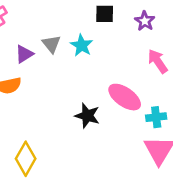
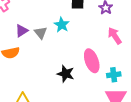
gray triangle: (51, 44) -> (41, 33), moved
pink ellipse: (125, 97) -> (92, 61), turned 35

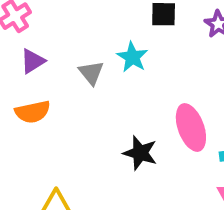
purple triangle: (22, 31) -> (33, 61), moved

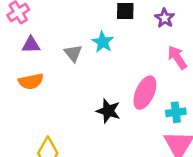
purple triangle: (33, 61) -> (31, 45), turned 30
pink ellipse: (191, 128) -> (145, 93), turned 44

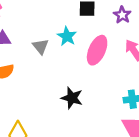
pink ellipse: (145, 93) -> (97, 50), moved

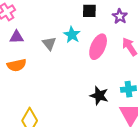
black star: (72, 98) -> (99, 96), moved

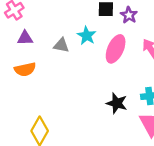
purple star: (120, 16) -> (129, 15), moved
gray triangle: (49, 43) -> (61, 45), turned -40

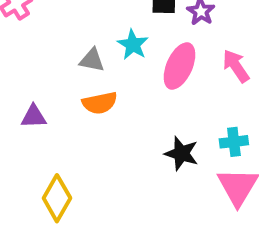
purple triangle: (25, 38) -> (34, 117), moved
orange semicircle: (25, 69) -> (100, 103), moved

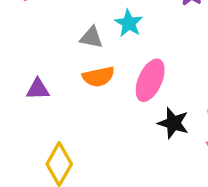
pink ellipse: (179, 66) -> (150, 80), moved

